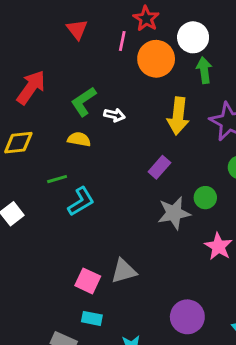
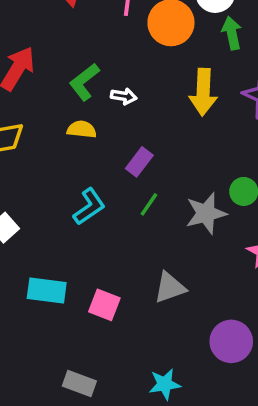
purple rectangle: (159, 167) -> (139, 162), moved
green line: (57, 179) -> (149, 204), moved, turned -36
gray triangle: (124, 271) -> (170, 288), moved
cyan rectangle: (92, 318) -> (47, 291), moved, size x1.5

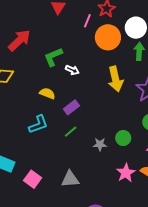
yellow arrow: (203, 92) -> (115, 79), turned -30
yellow semicircle: (82, 129) -> (47, 93), moved
gray star: (206, 213) -> (100, 144), size x0.6

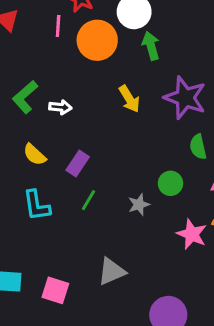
yellow arrow: (115, 79) -> (129, 99), size x0.7
yellow semicircle: (47, 93) -> (35, 155), turned -140
cyan L-shape: (38, 124) -> (37, 205), turned 120

